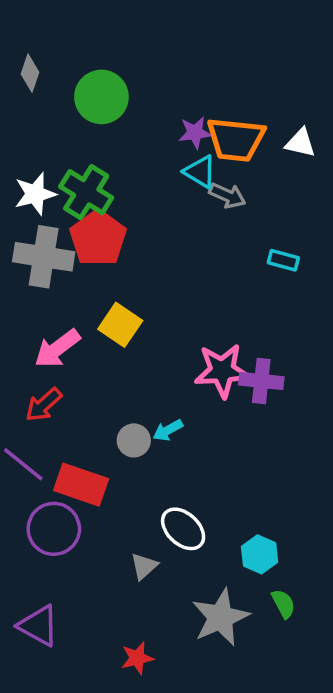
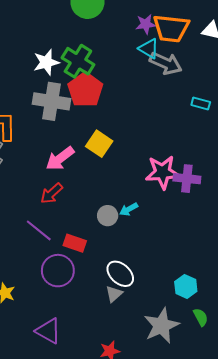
gray arrow: (227, 196) -> (166, 63), size x1.4
red rectangle: (81, 485) -> (75, 243), size x0.7
white ellipse: (183, 529) -> (120, 274), moved

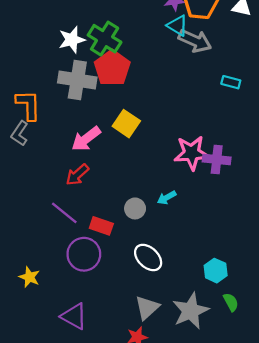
cyan arrow: (129, 209) -> (167, 198), moved
gray circle: (108, 216) -> (135, 208), moved
gray triangle: (114, 294) -> (147, 308), moved, size x1.4

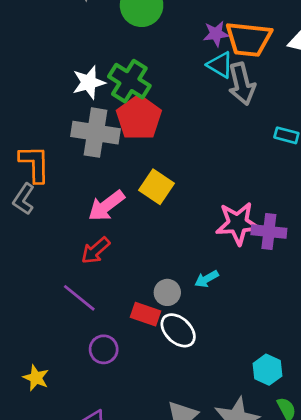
gray arrow: (195, 41) -> (242, 84), turned 52
red rectangle: (101, 226) -> (146, 314), moved
purple circle: (84, 254) -> (104, 349), size x0.7
white ellipse: (148, 257) -> (178, 330), moved

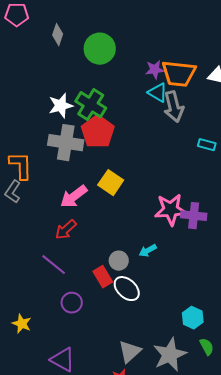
red rectangle: (146, 314) -> (103, 277), turned 40

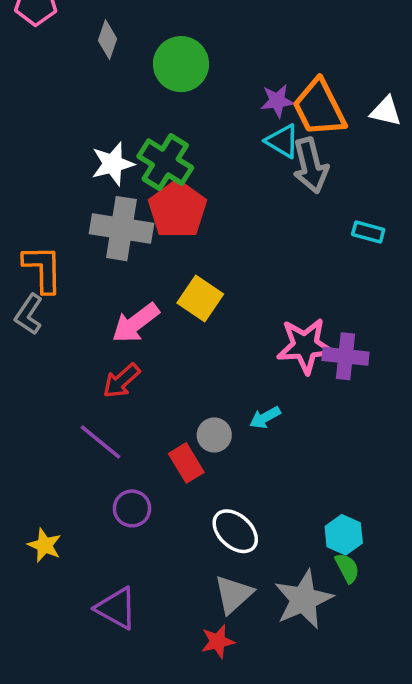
orange trapezoid: (179, 74) -> (319, 108), turned 57
white ellipse: (127, 289) -> (235, 531), moved
green semicircle: (207, 347) -> (347, 568), moved

